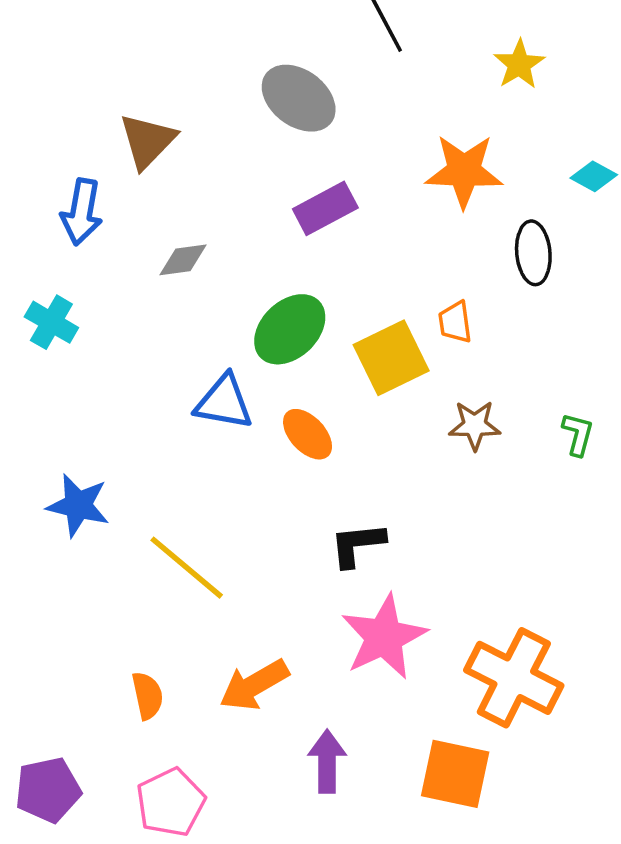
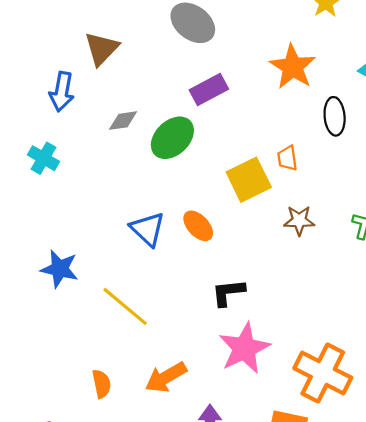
orange star: (464, 171) -> (293, 67), turned 30
green ellipse: (290, 329) -> (172, 138), moved
blue triangle: (224, 402) -> (148, 229), moved, turned 33

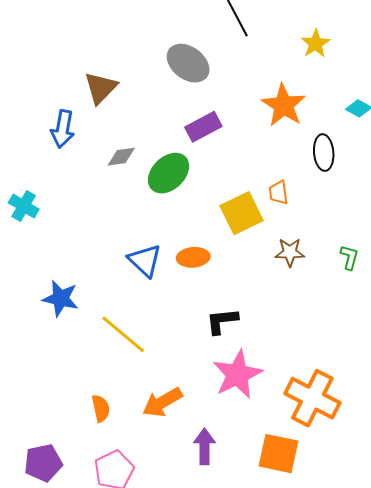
cyan cross: (43, 158) -> (24, 206), moved
orange ellipse: (198, 226) -> (193, 257), turned -52

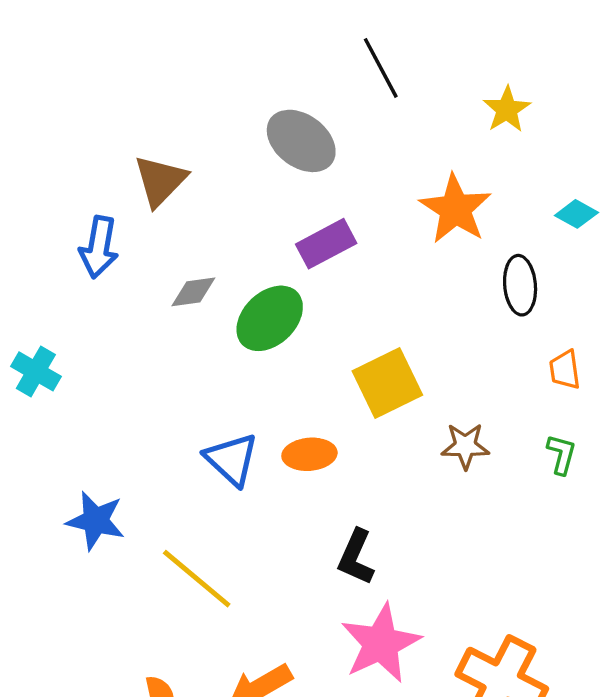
orange trapezoid: (278, 193) -> (565, 370), moved
black L-shape: (222, 321) -> (356, 557), turned -60

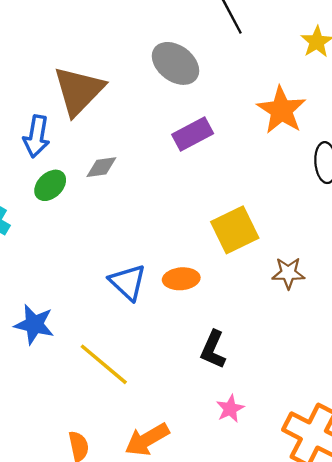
brown triangle: (160, 181) -> (79, 91), size x1.4
green ellipse: (270, 318) -> (50, 185), moved, size x0.7
pink star: (381, 643) -> (230, 409), size x0.5

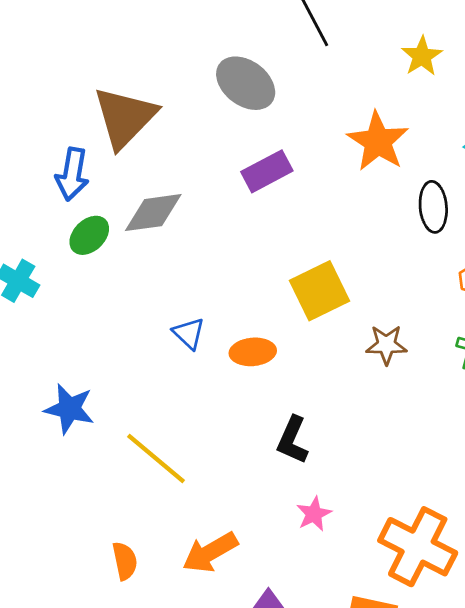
gray diamond: (101, 167) -> (153, 213), size x1.5
blue triangle: (128, 282) -> (189, 333), moved, size x0.7

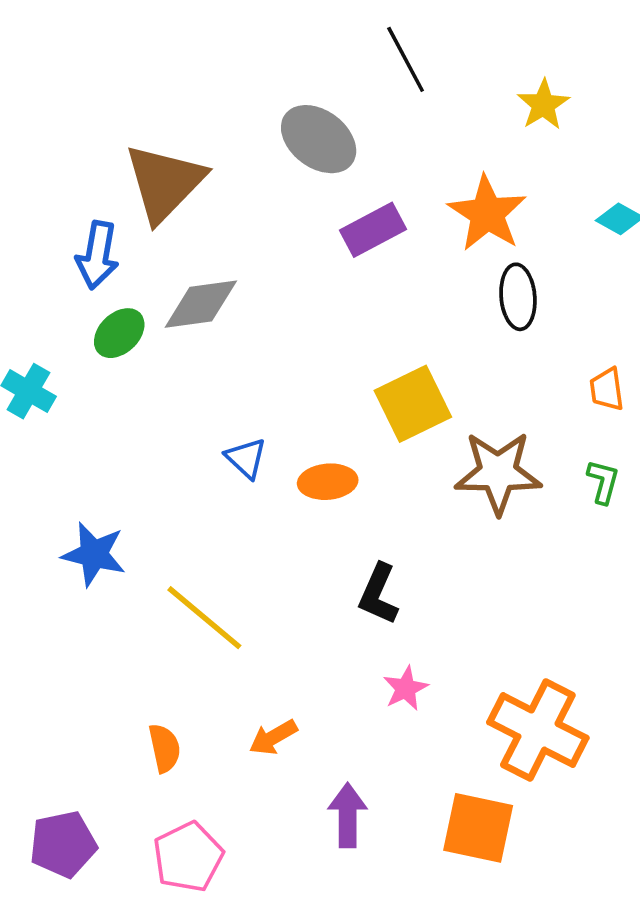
purple rectangle: (267, 171) -> (373, 230), moved
black ellipse: (433, 207) -> (518, 297), moved
brown star: (386, 345) -> (498, 473), size x1.6
orange arrow: (210, 552) -> (273, 737), size x0.7

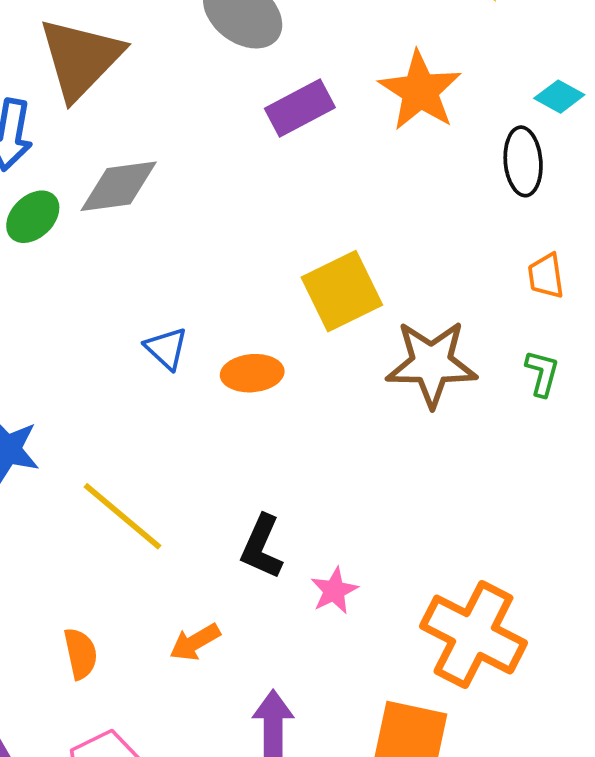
black ellipse: (518, 297) -> (523, 161), moved
black L-shape: (378, 594) -> (262, 547), moved

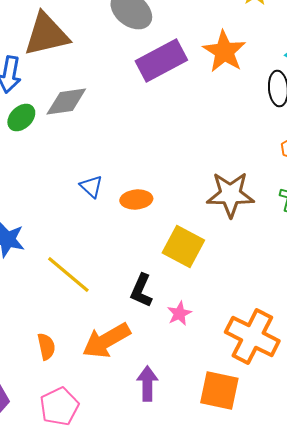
brown triangle: (80, 58) -> (46, 34), turned 33
purple rectangle: (300, 108) -> (161, 60), size x1.4
yellow square: (342, 291) -> (183, 246), moved, turned -36
orange arrow: (195, 642) -> (106, 340), size x1.8

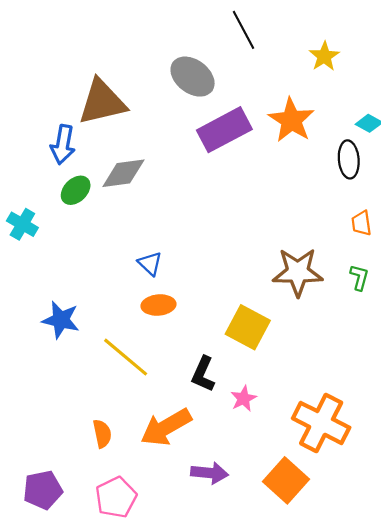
orange ellipse: (136, 200) -> (159, 305), moved
purple arrow: (147, 384) -> (210, 473), turned 96
orange square: (219, 390) -> (286, 480), turned 30

